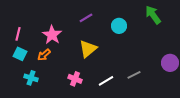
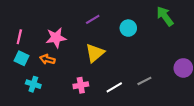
pink star: (52, 35) -> (56, 38), turned 30
orange arrow: (44, 55) -> (47, 59), turned 56
pink cross: (75, 79) -> (81, 85), turned -32

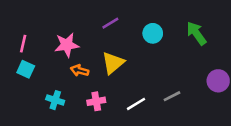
green arrow: (165, 16) -> (196, 33), moved
orange arrow: (47, 59) -> (80, 71), moved
cyan cross: (33, 84) -> (55, 100), moved

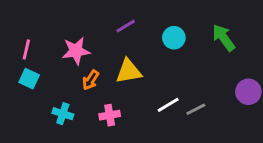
yellow triangle: (113, 63) -> (129, 71), turned 30
orange arrow: (80, 71) -> (91, 80), turned -72
white line: (136, 104) -> (168, 105), moved

